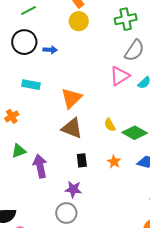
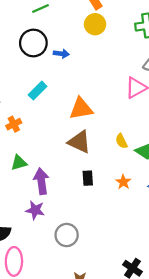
cyan rectangle: (31, 85) -> (38, 91), turned -60
orange triangle: (71, 98) -> (81, 109), turned 30
purple star: (73, 189) -> (35, 210), moved

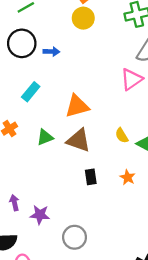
green triangle: (19, 163) -> (45, 137), moved
purple arrow: (41, 181) -> (14, 203), moved, size x0.6

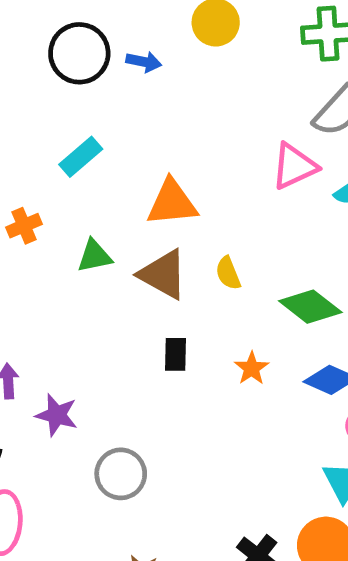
blue arrow: (51, 52) -> (144, 62), moved
yellow semicircle: (122, 136) -> (228, 273), moved

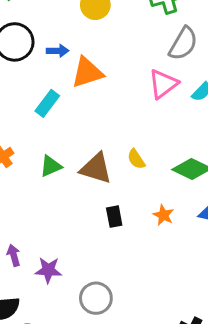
blue arrow: (144, 62) -> (58, 51), moved
cyan rectangle: (81, 157) -> (47, 103), moved
orange triangle: (172, 203) -> (87, 72), moved

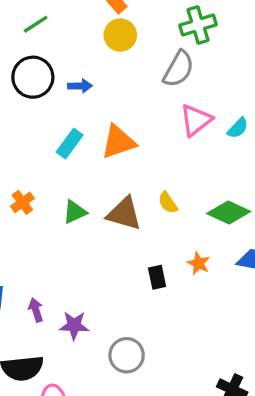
gray semicircle: (183, 44) -> (179, 69), moved
orange triangle: (87, 72) -> (118, 142), moved
black rectangle: (114, 217) -> (157, 277), moved

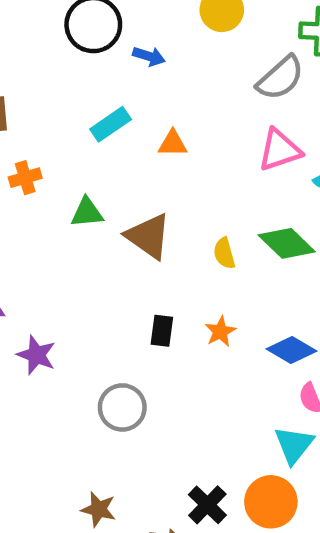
orange triangle: (118, 142) -> (173, 143), size x0.6
yellow semicircle: (168, 203) -> (224, 253), moved
green diamond: (229, 212) -> (287, 243), moved
gray circle: (127, 355) -> (122, 407), moved

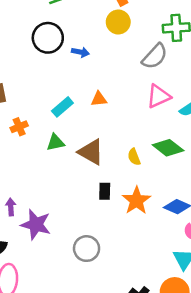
cyan rectangle: (111, 124) -> (62, 107), moved
black rectangle: (162, 331) -> (105, 191), moved
orange star: (220, 331) -> (136, 201), size x1.6
purple star: (36, 355) -> (36, 225), size x1.4

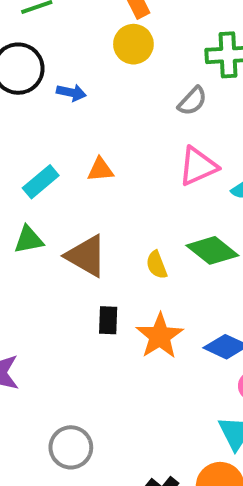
gray semicircle: (155, 56) -> (192, 101), size x0.7
gray circle: (87, 249) -> (71, 447), moved

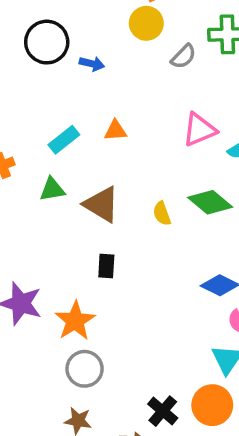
gray semicircle: (192, 101) -> (183, 56), moved
black rectangle: (108, 320) -> (106, 266), moved
orange star: (160, 336) -> (75, 321), moved

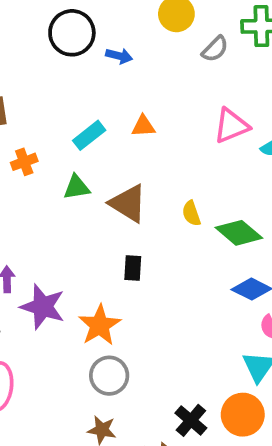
green diamond: (210, 202) -> (239, 233), moved

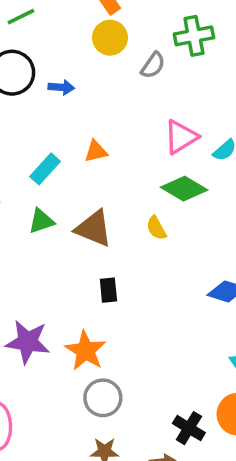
green diamond: (239, 233) -> (184, 189), moved

